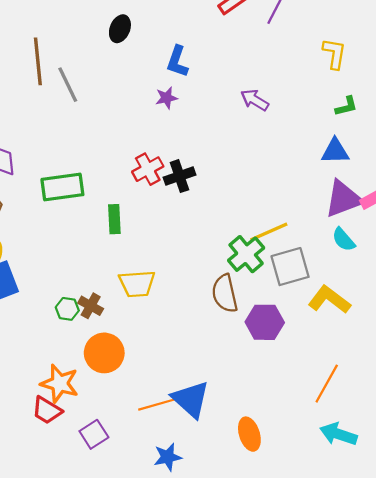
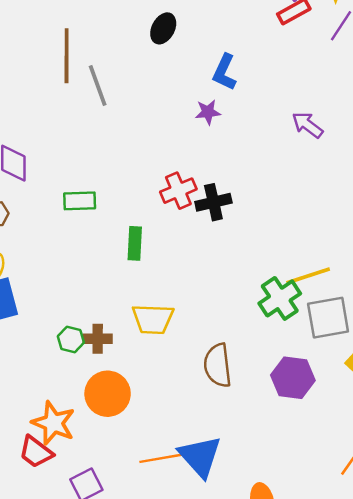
green rectangle: (62, 187) -> (80, 201), size x0.7
brown semicircle: (225, 293) -> (218, 365), moved
brown cross: (91, 306) -> (98, 339), turned -35

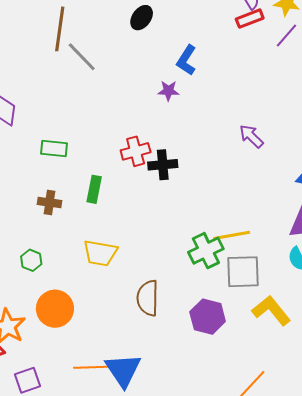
gray line: (98, 86) -> (82, 57), turned -32
purple arrow: (307, 125) -> (251, 136), moved
brown cross: (98, 339) -> (50, 202), moved

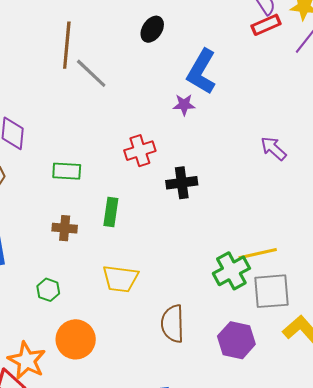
blue L-shape: (186, 60) -> (202, 72), size x1.4
red cross: (136, 151) -> (140, 151), moved

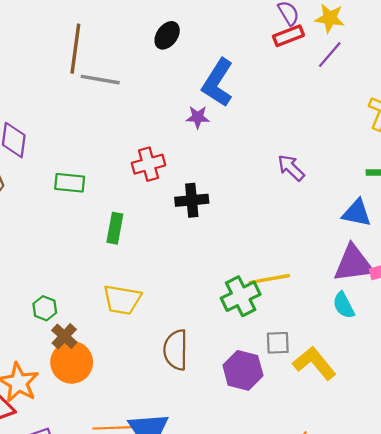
gray line: (91, 73) -> (100, 80), turned -36
brown cross: (65, 228) -> (64, 336), moved, turned 35
gray square: (272, 291) -> (278, 343), moved, size x0.6

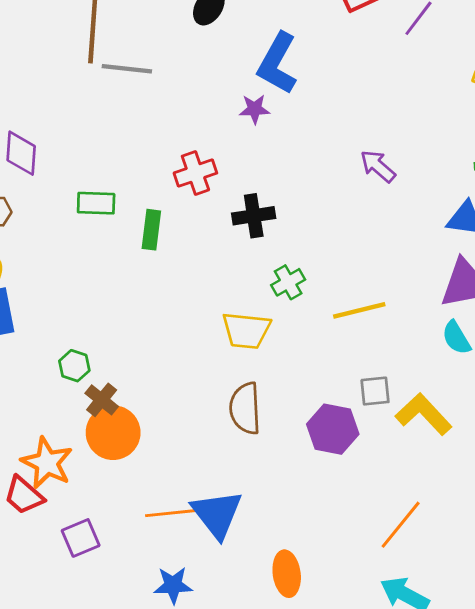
green rectangle: (115, 228) -> (151, 230), moved
green cross: (241, 296) -> (288, 282), moved, size x0.7
yellow trapezoid: (122, 300) -> (246, 331), moved

